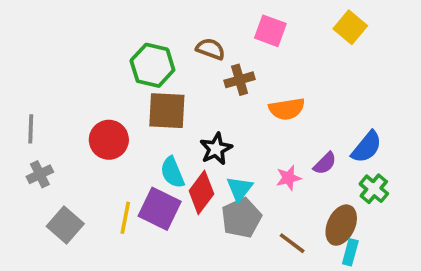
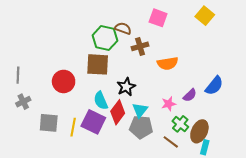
green hexagon: (152, 65) -> (105, 38), moved
green cross: (374, 189) -> (180, 124), moved
gray pentagon: (241, 218) -> (141, 127), turned 30
gray square: (65, 225) -> (49, 123), moved, turned -36

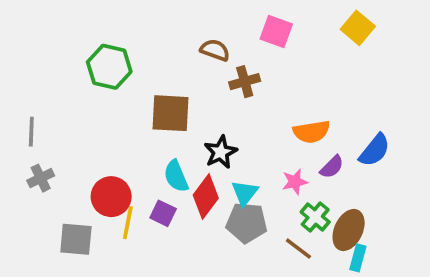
green hexagon: (105, 38) -> (109, 67), moved
orange semicircle: (168, 63) -> (311, 132), moved
red circle: (64, 81) -> (111, 197), moved
purple square: (93, 122) -> (163, 213), size x0.6
gray square: (49, 123) -> (76, 239), moved

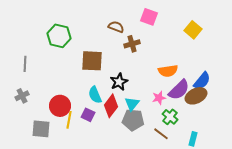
yellow square: (358, 28) -> (193, 30), moved
gray line: (31, 132) -> (25, 64), moved
purple semicircle: (332, 167) -> (179, 90), size x1.6
brown ellipse: (349, 230) -> (196, 96), moved, turned 40

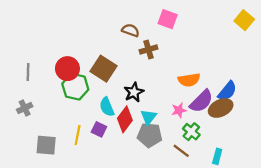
yellow square: (193, 30) -> (244, 20), moved
green hexagon: (59, 36) -> (75, 87), moved
brown square: (92, 61) -> (103, 69), turned 30
red circle: (60, 106) -> (67, 69), moved

